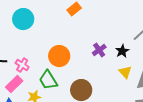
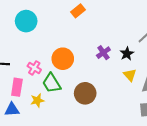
pink cross: (22, 65) -> (34, 68), moved
pink rectangle: (14, 84) -> (17, 87), turned -36

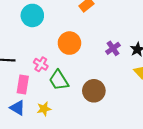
orange circle: (63, 59) -> (69, 43), moved
yellow star: (37, 100) -> (44, 109), moved
blue triangle: (12, 110) -> (17, 108), turned 35

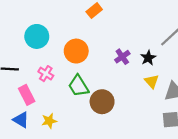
cyan circle: (32, 15) -> (37, 36), moved
green trapezoid: (59, 80) -> (78, 86), moved
pink rectangle: (23, 84) -> (27, 95), turned -36

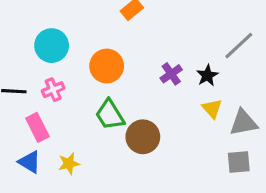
pink cross: (46, 74) -> (53, 90), moved, turned 35

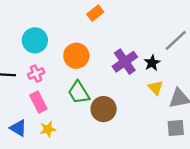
purple cross: (171, 74) -> (125, 62), size x1.5
pink rectangle: (37, 127) -> (38, 102), moved

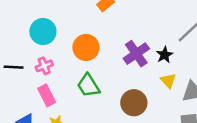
brown circle: (104, 109) -> (134, 103), moved

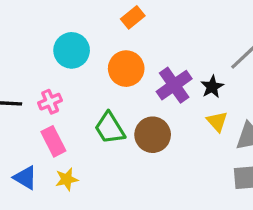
cyan circle: (43, 32) -> (72, 50), moved
orange circle: (86, 47) -> (126, 69), moved
brown circle: (134, 103) -> (153, 135), moved

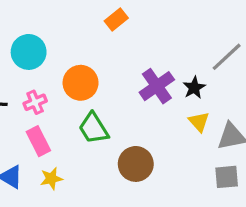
cyan circle: (72, 50) -> (29, 52), moved
orange circle: (126, 69) -> (81, 83), moved
brown circle: (153, 135) -> (136, 164), moved

